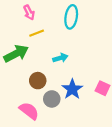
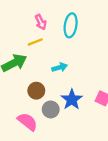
pink arrow: (29, 13) -> (41, 22), moved

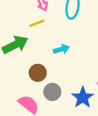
blue star: (72, 100) -> (83, 98), moved

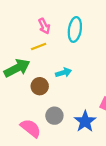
brown circle: (38, 73) -> (40, 86), moved

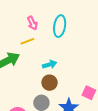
brown circle: (40, 86) -> (50, 83), moved

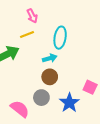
cyan ellipse: (60, 26) -> (60, 38), moved

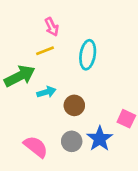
cyan arrow: (50, 58) -> (46, 92), moved
gray circle: (41, 98) -> (72, 141), moved

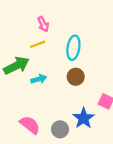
brown circle: (74, 105) -> (76, 77), moved
gray circle: (72, 141) -> (60, 129), moved

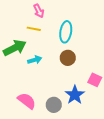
yellow line: (38, 44) -> (34, 29), turned 32

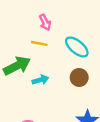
cyan ellipse: (66, 32) -> (77, 47), turned -60

